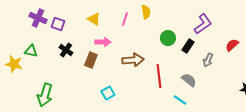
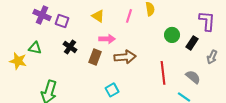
purple L-shape: (203, 24) -> (207, 21), turned -50
brown arrow: (133, 60) -> (125, 57), moved

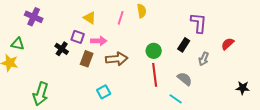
purple square: (62, 21) -> (78, 37), moved
green circle: (172, 35) -> (154, 51), moved
green triangle: (35, 48) -> (18, 44), moved

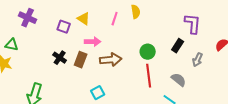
purple square: (78, 37) -> (64, 27), moved
black cross: (62, 49) -> (60, 58), moved

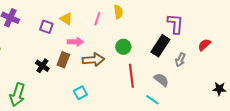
black rectangle: (178, 46) -> (160, 46), size x1.5
green circle: (148, 52) -> (123, 47), moved
black cross: (60, 58) -> (42, 66), moved

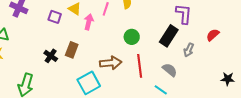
pink arrow: (75, 42) -> (89, 22), moved, turned -77
brown arrow: (93, 60) -> (111, 63), moved
cyan square: (80, 93) -> (89, 83), size x1.6

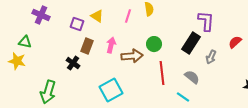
pink arrow: (89, 22) -> (111, 45), moved
brown rectangle: (72, 50) -> (87, 46), moved
brown arrow: (111, 63) -> (132, 56), moved

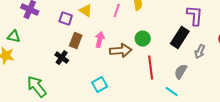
gray semicircle: (192, 77) -> (181, 72), turned -98
cyan square: (111, 90) -> (100, 85), size x0.7
green arrow: (48, 92) -> (37, 87), turned 125

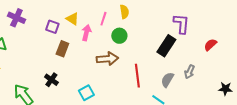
green circle: (143, 39) -> (119, 36), moved
pink arrow: (100, 40) -> (86, 33), moved
gray arrow: (200, 52) -> (189, 72), moved
black cross: (62, 58) -> (51, 80), moved

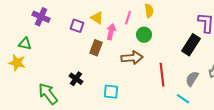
brown rectangle: (62, 49) -> (96, 48), moved
cyan square: (86, 93) -> (111, 92), turned 35

